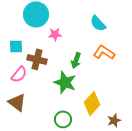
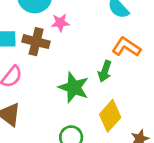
brown cross: (37, 59) -> (36, 42), moved
green arrow: (76, 60) -> (105, 71), moved

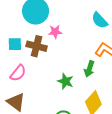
green star: (74, 87) -> (66, 81), size x0.7

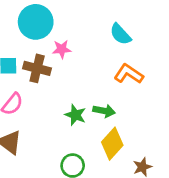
green arrow: (89, 69) -> (104, 111), moved, turned -98

